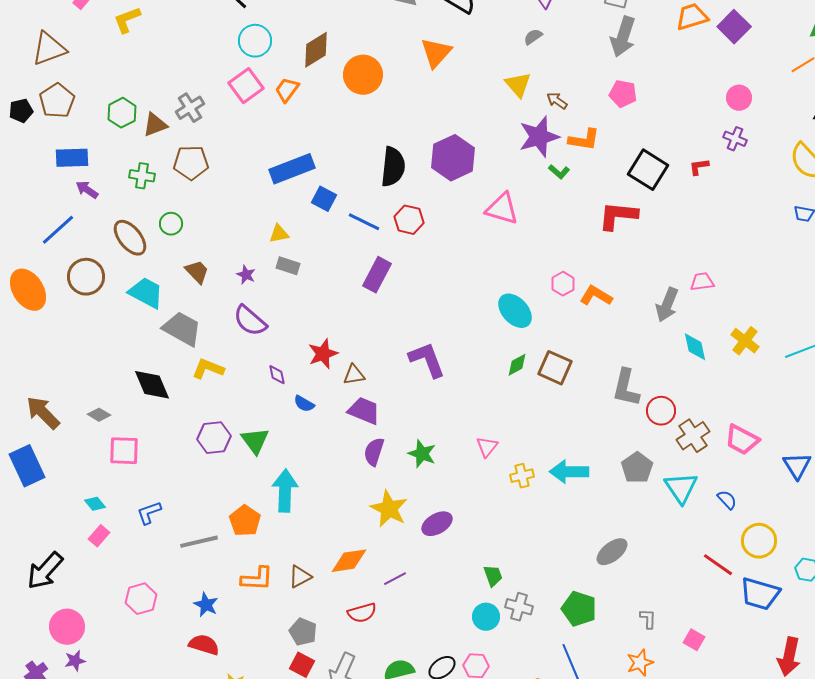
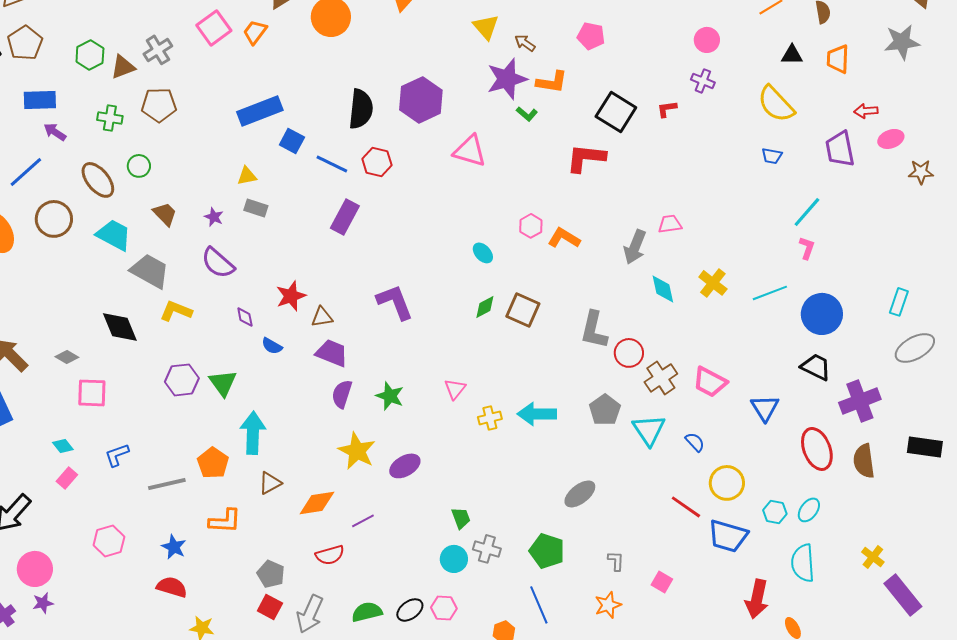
cyan ellipse: (515, 311) -> (483, 253), size x0.6
brown triangle: (300, 577) -> (270, 483), moved

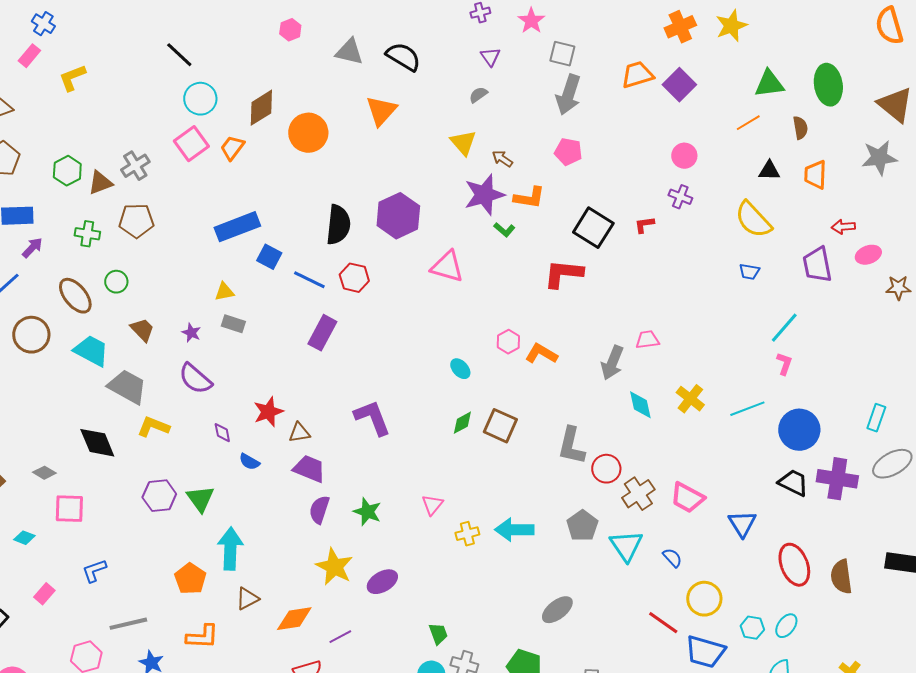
purple arrow: (55, 132) -> (32, 248), turned 100
purple cross: (860, 401) -> (837, 479), moved, turned 30
cyan diamond: (63, 446) -> (24, 538), moved, turned -30
gray line: (167, 484) -> (128, 624), moved

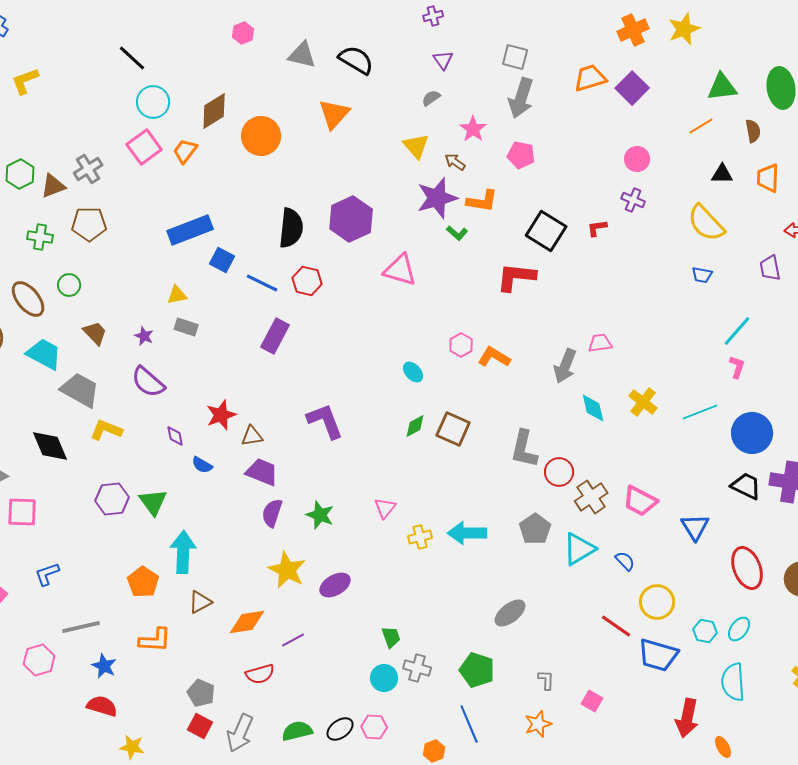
pink star: (531, 21) -> (473, 129), moved
purple trapezoid: (817, 265) -> (770, 268), size x0.7
cyan triangle: (626, 546) -> (579, 549), turned 33

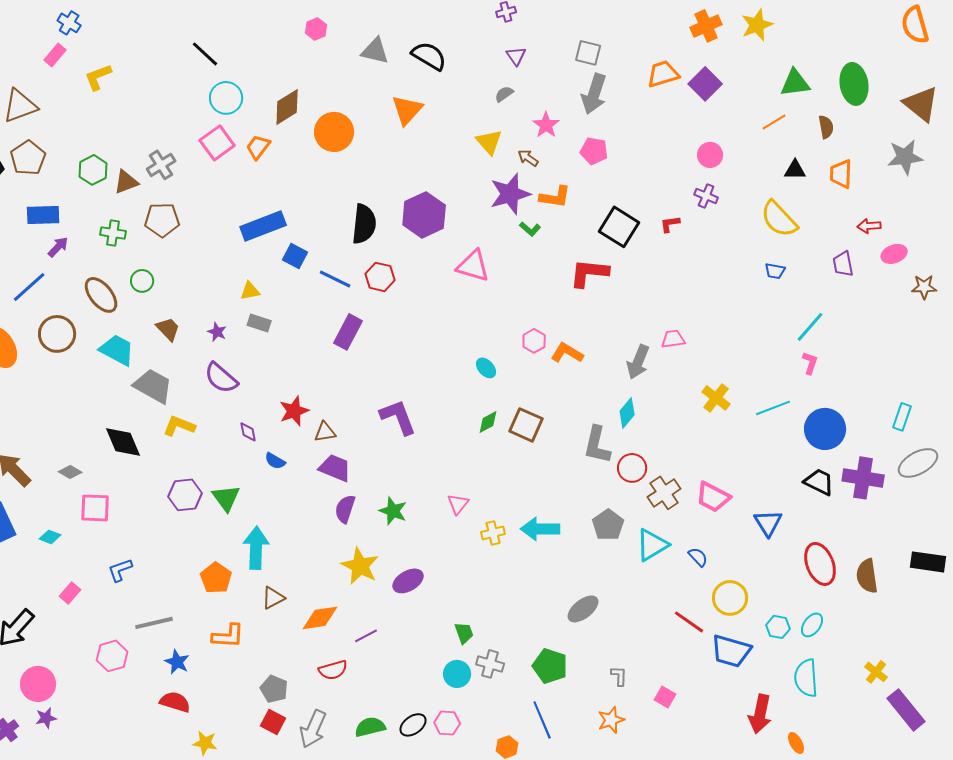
cyan diamond: (593, 408) -> (627, 413), moved, turned 52

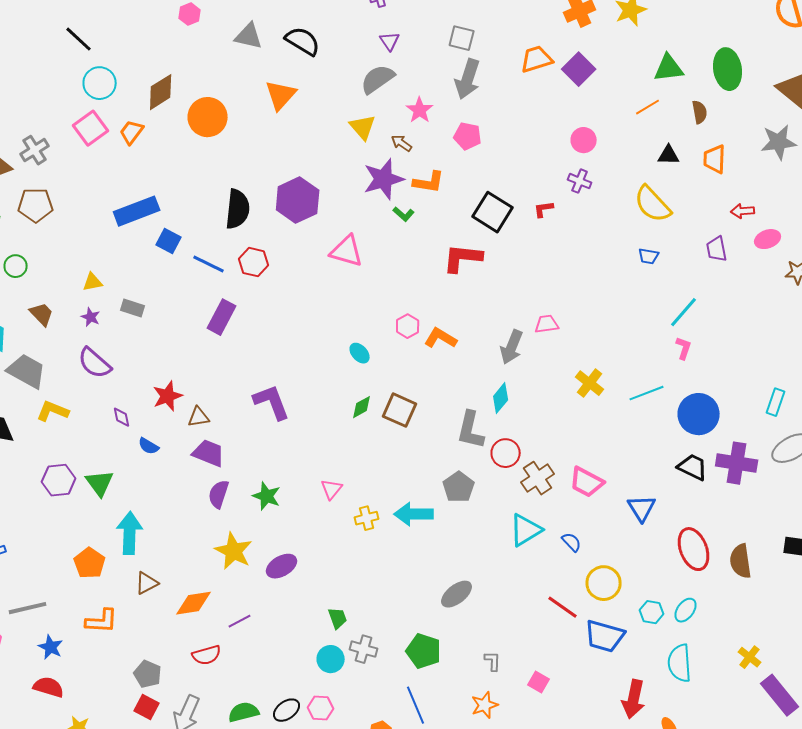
gray semicircle: (504, 94) -> (378, 79), size x1.8
yellow triangle: (250, 291) -> (93, 282), moved
gray pentagon: (608, 525) -> (459, 487), moved

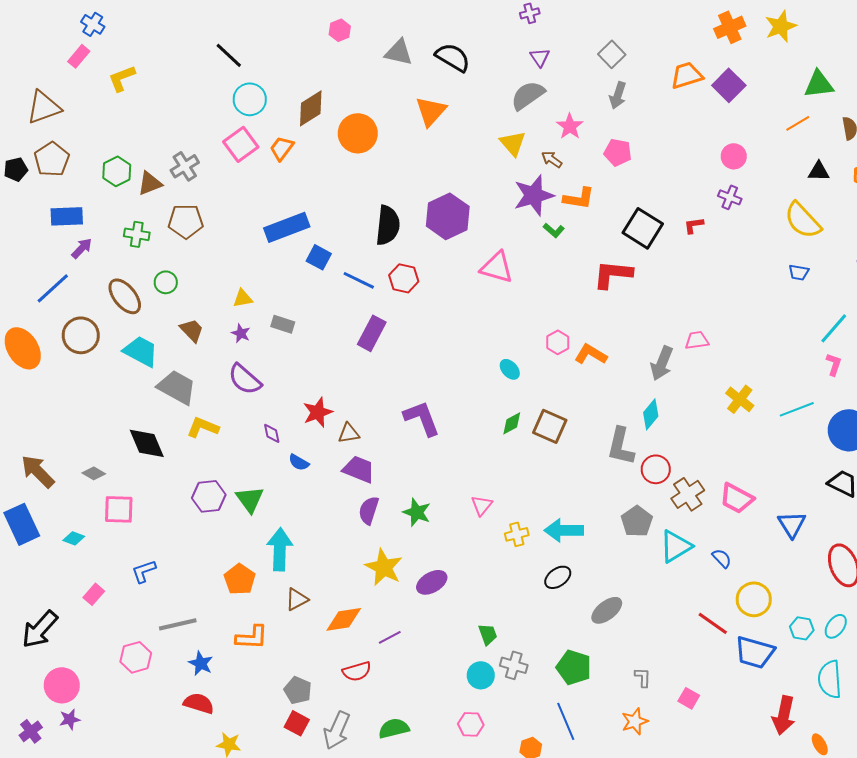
gray square: (462, 38) -> (612, 54), turned 32
gray arrow: (468, 79) -> (618, 95), size x0.7
gray pentagon: (459, 487) -> (637, 521), moved
black ellipse: (287, 710) -> (558, 577), moved

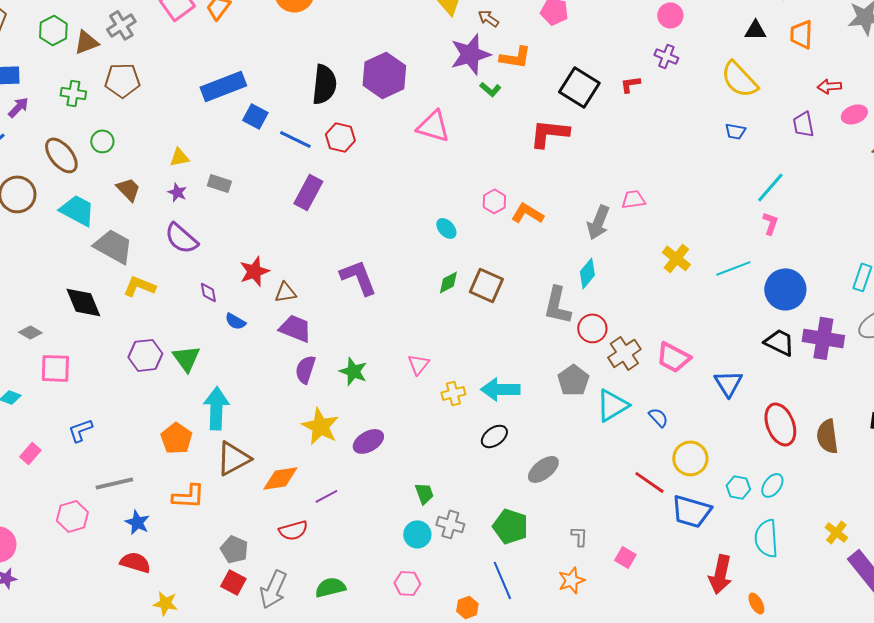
brown triangle: (297, 599) -> (233, 458), size x1.5

